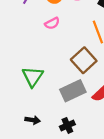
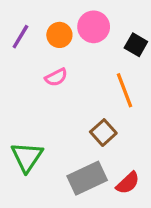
brown square: (84, 60) -> (103, 133), size x0.7

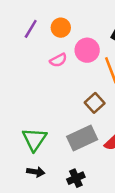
pink circle: (94, 27) -> (87, 50), moved
green triangle: (27, 157) -> (34, 139), moved

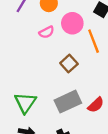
brown square: (95, 103) -> (69, 64), moved

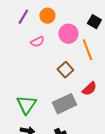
pink semicircle: (47, 32) -> (37, 42), moved
red semicircle: (96, 105) -> (89, 89), moved

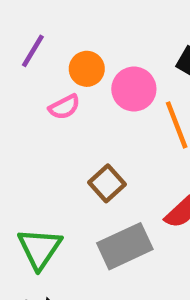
orange circle: (47, 16) -> (87, 69), moved
brown square: (65, 70) -> (107, 183), moved

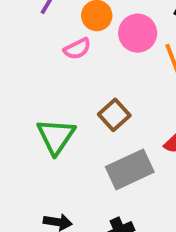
green triangle: (40, 248) -> (56, 136), moved

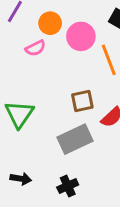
brown square: (114, 115) -> (82, 101), moved, turned 30

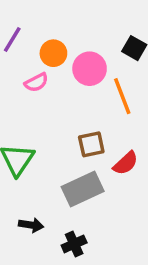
black arrow: (21, 179) -> (31, 225), moved

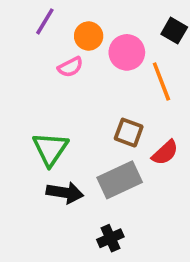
brown square: (91, 144) -> (129, 133), turned 32
black arrow: (31, 225) -> (65, 193), moved, size x1.4

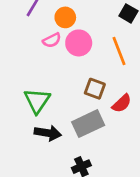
pink circle: (127, 52) -> (79, 43), moved

